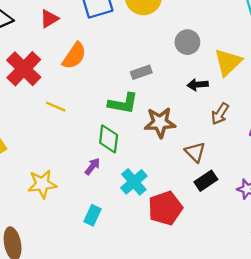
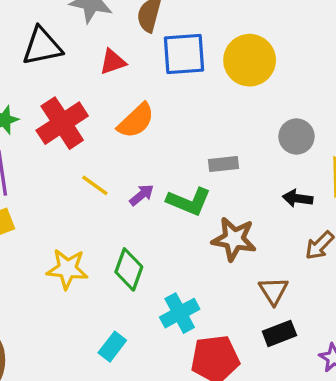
green diamond: (109, 139) -> (129, 269), moved
purple arrow: (92, 166) -> (142, 195), moved
yellow star: (42, 184) -> (67, 269), moved

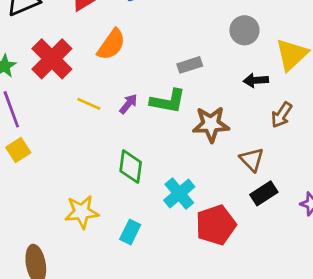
yellow star: (67, 269) -> (82, 212), moved

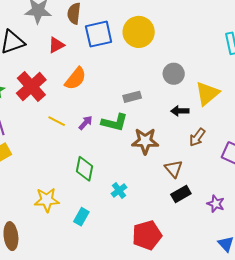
cyan cross: (179, 193) -> (119, 191), size x0.7
red pentagon: (216, 225) -> (147, 235), moved

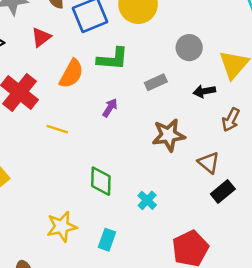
gray rectangle: (132, 97) -> (156, 82), moved
green L-shape: (115, 122) -> (113, 59), moved
purple arrow: (86, 123) -> (110, 108), moved

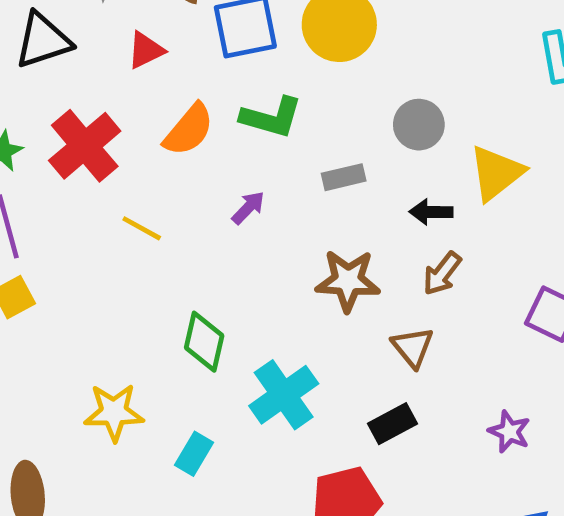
brown arrow: (231, 120) -> (442, 273), moved
black rectangle: (223, 192) -> (392, 424), moved
cyan cross: (147, 200) -> (284, 395), size x1.8

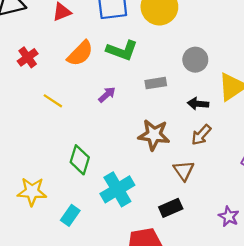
red cross: (85, 146) -> (28, 57), size x0.6

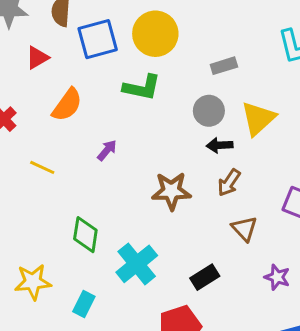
green L-shape: (122, 50) -> (142, 87), moved
gray circle: (195, 60) -> (209, 111), moved
gray rectangle: (156, 83) -> (224, 66), moved
brown triangle: (184, 171) -> (244, 229), moved

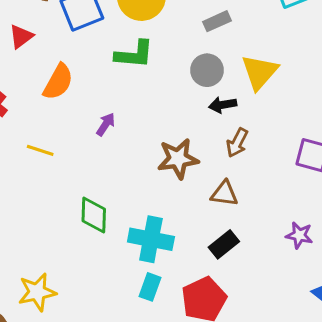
brown triangle: (244, 229) -> (224, 194), moved, turned -32
cyan cross: (137, 264) -> (151, 239), turned -33
yellow star: (33, 282) -> (37, 292), moved
cyan rectangle: (84, 304) -> (150, 287), moved

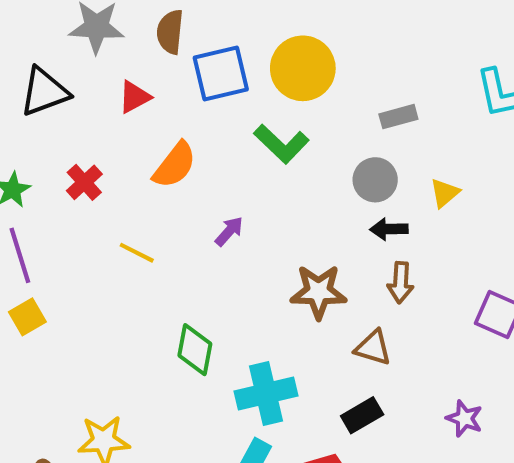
green L-shape: (134, 54) -> (281, 144), turned 30
yellow triangle: (259, 72) -> (445, 193), size x0.6
brown arrow: (237, 143) -> (401, 283), turned -32
cyan cross: (151, 239) -> (266, 394), turned -33

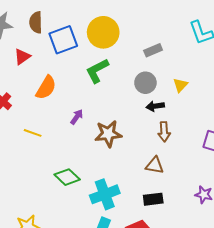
green L-shape: (281, 144) -> (97, 71), turned 116
brown star: (318, 292) -> (108, 134), moved
green diamond: (195, 350) -> (67, 177), turned -50
black rectangle: (362, 415) -> (153, 199), turned 30

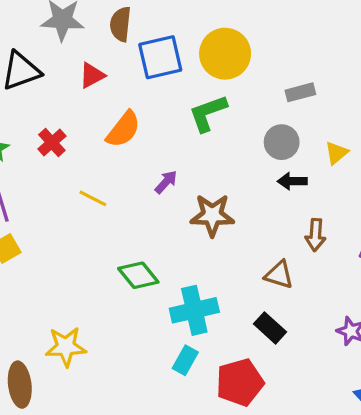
brown arrow: (164, 132) -> (315, 235), moved
black rectangle: (153, 199) -> (270, 328), turned 42

